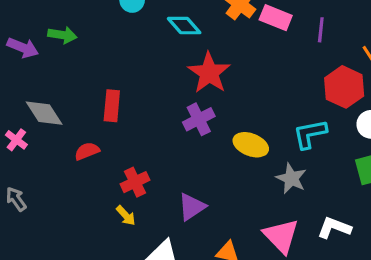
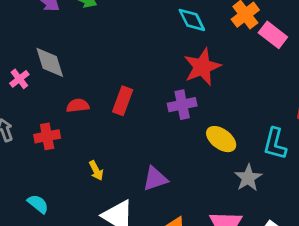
red rectangle: (112, 106) -> (123, 101), moved
cyan L-shape: (310, 134) -> (275, 144), turned -80
red cross: (135, 182) -> (47, 136), moved

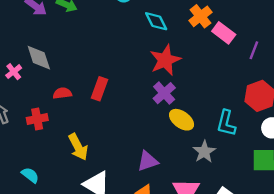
purple cross: (182, 105) -> (164, 93), moved, turned -30
yellow arrow: (96, 171) -> (78, 147), size x1.6
purple triangle: (155, 179) -> (148, 161), moved

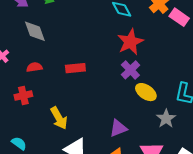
gray diamond: (39, 58) -> (35, 31), moved
red rectangle: (99, 89) -> (75, 68), turned 66
red semicircle: (62, 93) -> (34, 67), moved

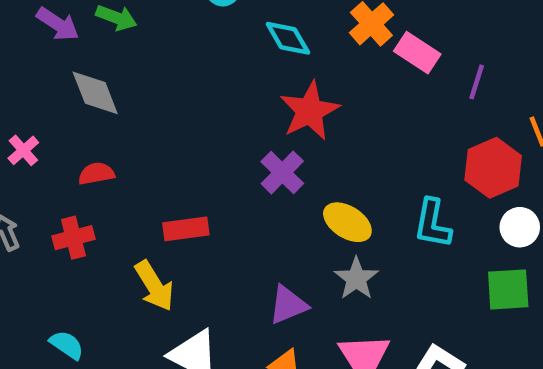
red rectangle: (75, 68) -> (186, 229), moved
purple cross: (130, 70) -> (282, 172), moved
gray star: (166, 119) -> (356, 279), moved

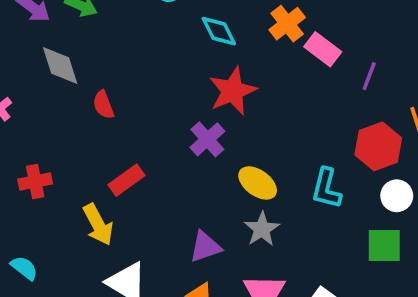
red semicircle: (96, 174) -> (103, 105), moved, turned -104
red rectangle: (186, 229) -> (126, 180), turned -32

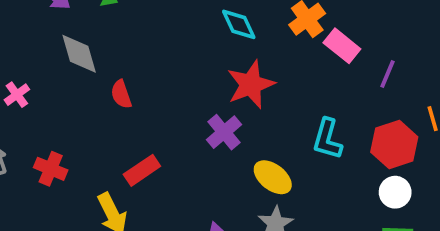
red cross: (35, 182) -> (51, 169), turned 32
cyan L-shape: (326, 188) -> (327, 139), moved
white circle: (397, 196) -> (395, 192), moved

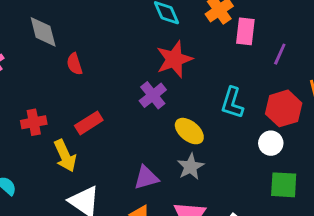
pink rectangle: (342, 46) -> (245, 31), turned 56
red cross: (51, 169) -> (34, 122), moved, turned -35
white circle: (395, 192) -> (271, 143), moved

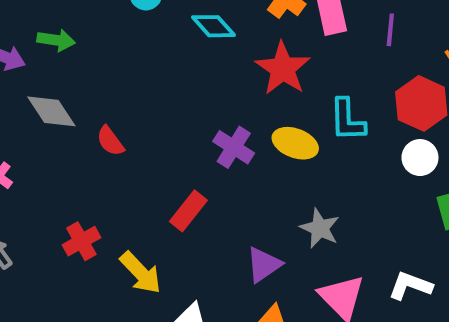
red star: (174, 59) -> (283, 69), moved
red rectangle: (89, 123) -> (188, 211), moved
yellow ellipse: (189, 131) -> (295, 143), moved

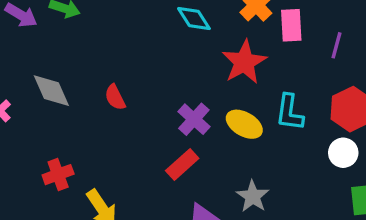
gray diamond: (51, 111) -> (51, 91), moved
red semicircle: (110, 141) -> (115, 97), moved
red rectangle: (188, 211) -> (182, 164), moved

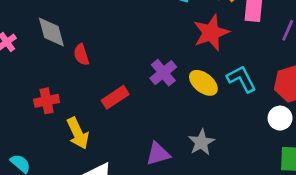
red semicircle: (115, 97) -> (81, 55), moved
cyan L-shape: (290, 112) -> (241, 79), turned 136
red rectangle: (182, 164) -> (115, 97), moved

